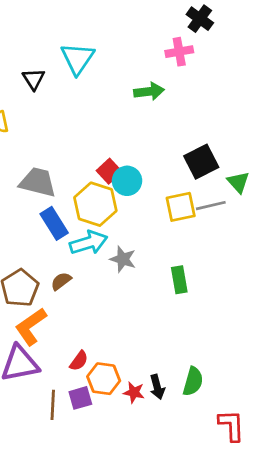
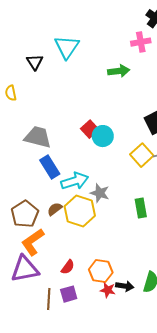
yellow hexagon: (95, 204) -> (80, 211), moved
yellow square: (181, 207) -> (142, 155), turned -30
orange hexagon: (104, 379) -> (101, 271), moved
black arrow: (157, 387) -> (125, 286), turned -66

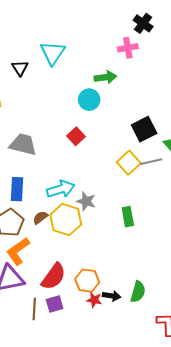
cyan circle: (103, 136) -> (89, 100), moved
blue rectangle: (50, 167) -> (17, 189), moved, turned 35
red semicircle: (68, 267) -> (54, 277), size x1.8

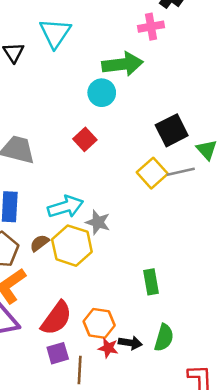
green arrow: (105, 77) -> (122, 64), size x1.4
green rectangle: (128, 217) -> (151, 282), moved
brown line: (34, 309) -> (80, 370), moved

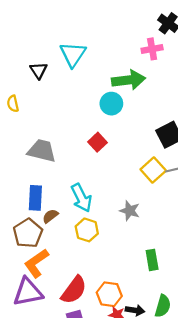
cyan arrow: (65, 207) -> (81, 198), turned 80
gray star: (98, 222) -> (130, 211), moved
brown semicircle: (40, 243) -> (50, 216), moved
yellow hexagon: (72, 246) -> (87, 230), size x0.7

